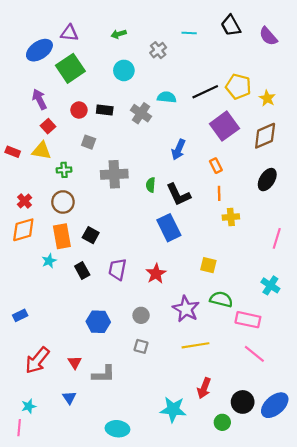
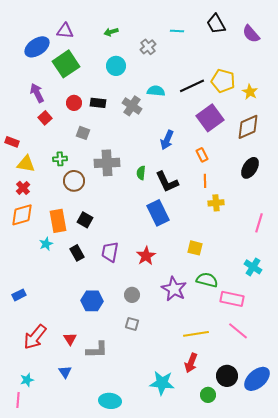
yellow triangle: (42, 151) -> (26, 164), moved
brown circle: (63, 202) -> (74, 181), moved
yellow line: (196, 345) -> (196, 334), moved

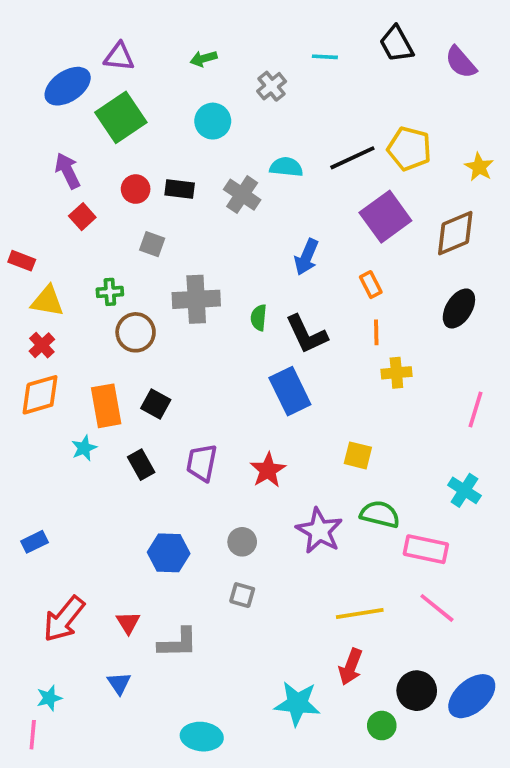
yellow star: (250, 92) -> (479, 167), moved

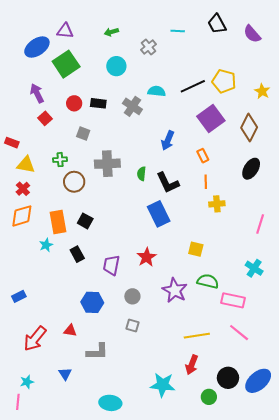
brown diamond: (455, 233) -> (249, 127), turned -40
purple trapezoid: (202, 463) -> (111, 265), moved
red triangle: (128, 623) -> (70, 331), moved, turned -48

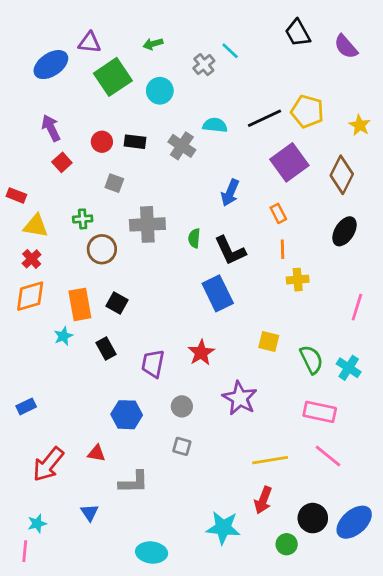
cyan line: (178, 31) -> (230, 51), moved, turned 40
green square: (66, 64) -> (113, 77), moved
green semicircle: (208, 281) -> (311, 360), moved, turned 50

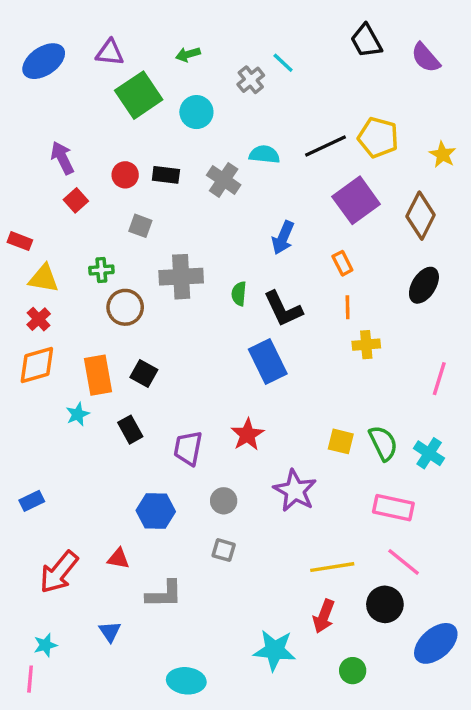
blue ellipse: (51, 65) -> (44, 61), moved
yellow square: (269, 342) -> (341, 441), moved
black circle: (313, 518) -> (385, 604), moved

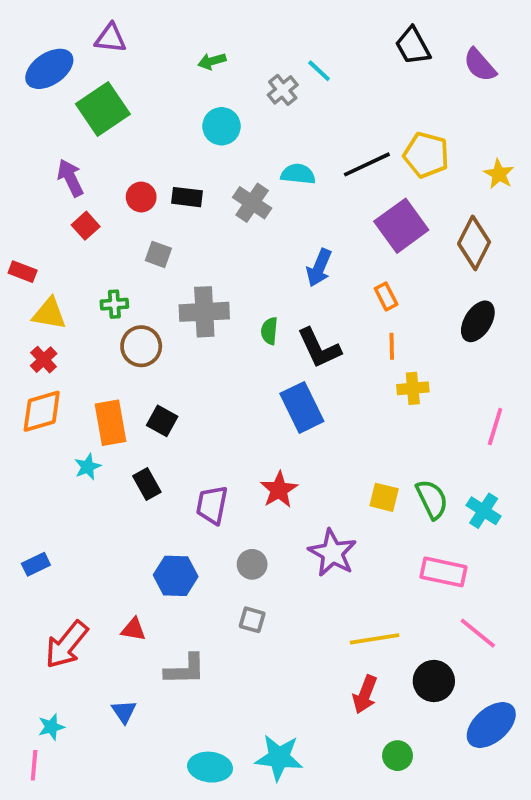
purple triangle: (110, 53) -> (111, 38), moved
green square: (139, 95) -> (103, 109), moved
pink line: (404, 562) -> (478, 633), moved
cyan star: (275, 650) -> (279, 758), moved

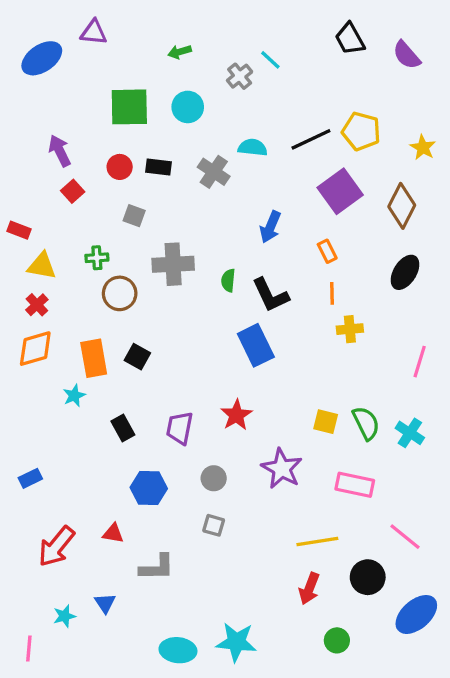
green square: (103, 109) -> (129, 107), moved, turned 33
black rectangle: (147, 484) -> (123, 428), moved
pink rectangle: (443, 572) -> (355, 485), moved
cyan star: (51, 727) -> (64, 616), moved

